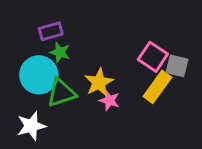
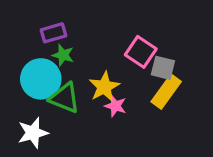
pink square: (153, 57) -> (141, 52), moved
gray square: (177, 66) -> (163, 68), moved
green triangle: (61, 93) -> (65, 98), turned 40

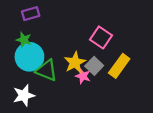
purple rectangle: (53, 33) -> (31, 14), moved
green star: (63, 55) -> (24, 40), moved
gray square: (163, 68) -> (94, 66), moved, turned 30

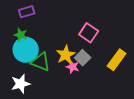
yellow rectangle: (119, 66) -> (117, 60), moved

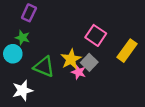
purple rectangle: (27, 12) -> (29, 13), turned -49
cyan circle: (26, 50) -> (13, 54), moved, size x0.7
yellow rectangle: (117, 60) -> (127, 51), moved

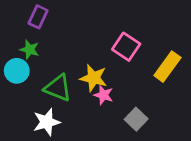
yellow star: (71, 59) -> (93, 78), turned -30
gray square: (89, 62) -> (136, 119), moved
white star: (22, 90) -> (47, 122), moved

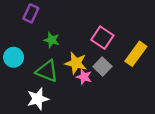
green star: (30, 50) -> (52, 40), moved
gray square: (136, 119) -> (102, 67), moved

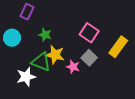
cyan circle: (14, 57) -> (12, 38), moved
yellow star: (76, 63) -> (55, 55), moved
white star: (38, 99) -> (26, 77), moved

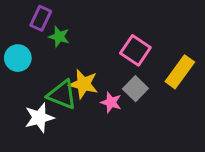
green star: (45, 35) -> (59, 37), moved

